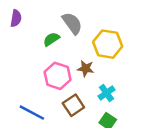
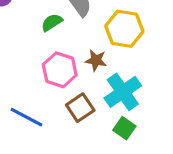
cyan cross: (106, 93) -> (123, 92), size x1.6

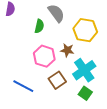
green semicircle: (52, 22) -> (39, 26), turned 136

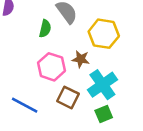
brown square: (57, 80) -> (68, 97), turned -30
green square: (85, 93) -> (104, 114), turned 32

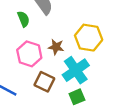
green semicircle: (45, 29) -> (23, 19), turned -35
yellow hexagon: (104, 34) -> (89, 38), moved

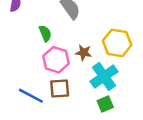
green semicircle: (23, 19) -> (45, 33), moved
brown square: (44, 82) -> (60, 89), moved, turned -30

